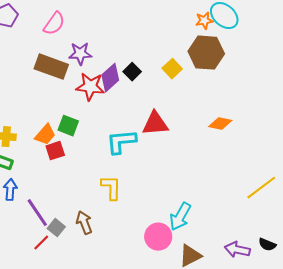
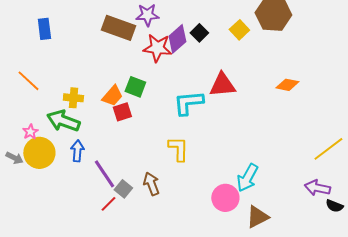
purple arrow: (237, 250) -> (317, 188), moved

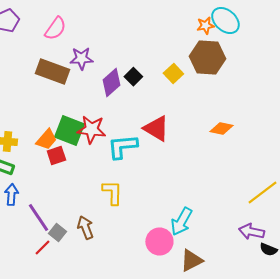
red star: (157, 48) -> (91, 130), moved
red triangle: (222, 85) -> (156, 128), turned 36
green square: (135, 87) -> (69, 130), size x1.4

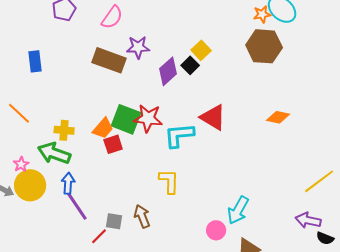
yellow square: (173, 74) -> (201, 50), moved
purple line: (38, 218) -> (77, 206), moved
gray square: (57, 232) -> (114, 221), turned -30
pink circle: (159, 242) -> (216, 230), size x0.7

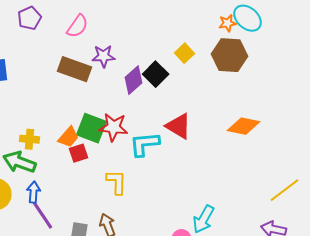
yellow square: (201, 50) -> (184, 53), moved
black square: (190, 65) -> (156, 74), size x1.4
orange diamond: (278, 117) -> (244, 126), size x1.4
yellow L-shape: (169, 181) -> (116, 182), moved

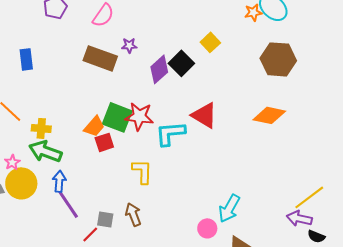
brown hexagon: (230, 55) -> (278, 59), moved
purple star: (104, 56) -> (129, 45), size x0.7
yellow cross: (30, 139) -> (41, 128), moved
yellow line: (284, 190) -> (309, 197), moved

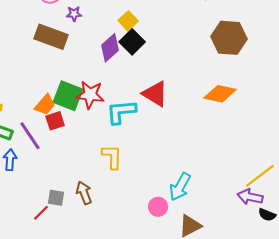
yellow square: (210, 42) -> (128, 21), moved
purple star: (129, 45) -> (74, 14), moved
yellow L-shape: (142, 171) -> (112, 157), moved
purple line: (68, 204) -> (30, 136), moved

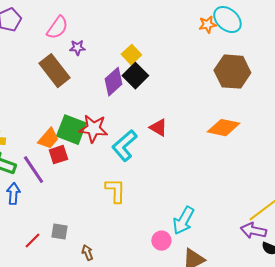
brown rectangle: (51, 37) -> (54, 71), turned 32
red triangle: (155, 94) -> (158, 128), size x0.7
cyan L-shape: (121, 112) -> (124, 146), turned -36
brown arrow: (84, 193) -> (87, 253), moved, size x0.7
red line: (41, 213) -> (32, 241), moved

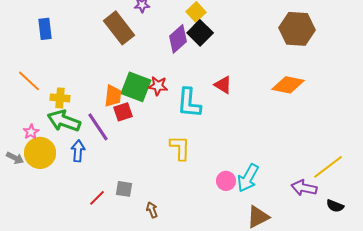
red star: (93, 129) -> (158, 86), size x0.7
orange trapezoid: (48, 139) -> (113, 96), turned -35
cyan L-shape: (124, 146) -> (189, 103), turned -44
purple arrow: (253, 231) -> (304, 188), moved
pink circle: (161, 241) -> (226, 181), moved

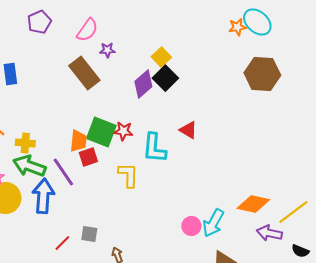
orange diamond: (288, 85) -> (253, 204), moved
yellow L-shape: (180, 148) -> (128, 175), moved
blue arrow: (78, 151) -> (43, 196), size x1.6

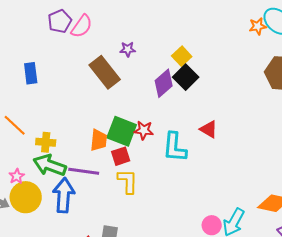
pink semicircle: (87, 30) -> (82, 26), moved
red square: (88, 157) -> (121, 156), moved
purple line: (63, 172) -> (84, 171), turned -48
yellow L-shape: (128, 175) -> (128, 181), moved

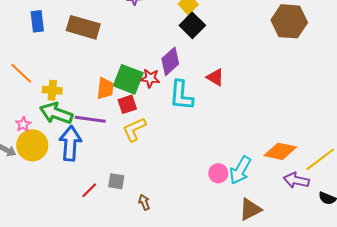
brown rectangle: (105, 72) -> (83, 27), moved, turned -36
purple diamond: (164, 83) -> (170, 61), moved
yellow L-shape: (128, 181) -> (134, 129), turned -116

